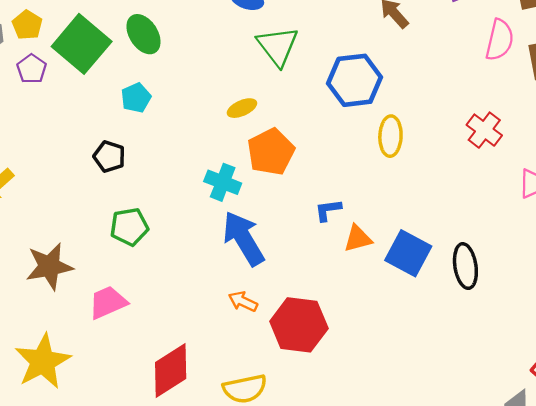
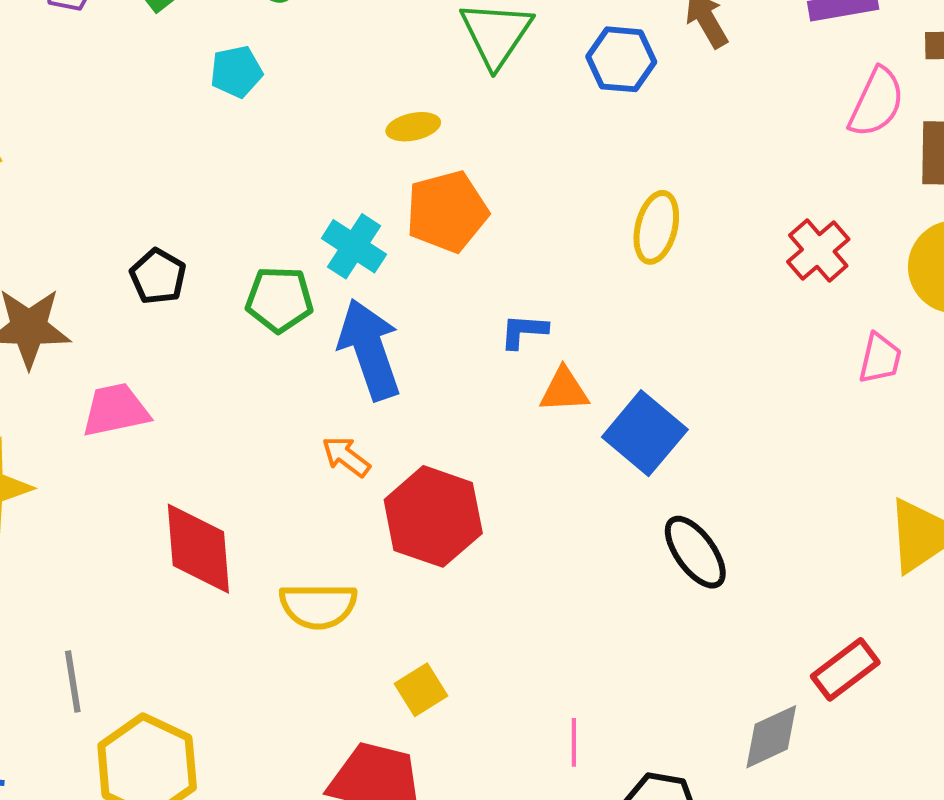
blue hexagon: (355, 80) -> (621, 59), moved, size x0.7
black pentagon: (109, 157) -> (158, 276), moved
green pentagon: (129, 227) -> (279, 299), moved
black ellipse: (465, 266) -> (695, 552), moved, turned -39
red diamond: (171, 371) -> (198, 549), turned -74

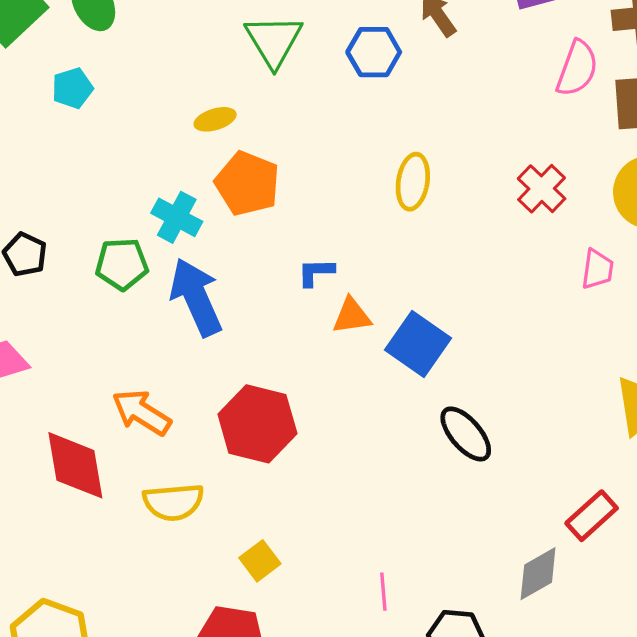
orange pentagon: (447, 211) -> (247, 184), turned -30
orange arrow: (346, 457) -> (142, 412), moved, size x1.5

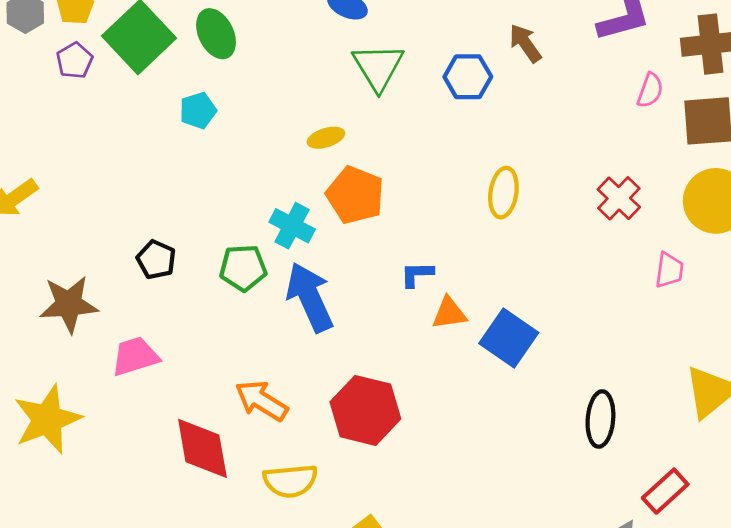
pink semicircle: (577, 68) -> (650, 90), size x0.7
black ellipse: (466, 434) -> (600, 419), moved, turned 46

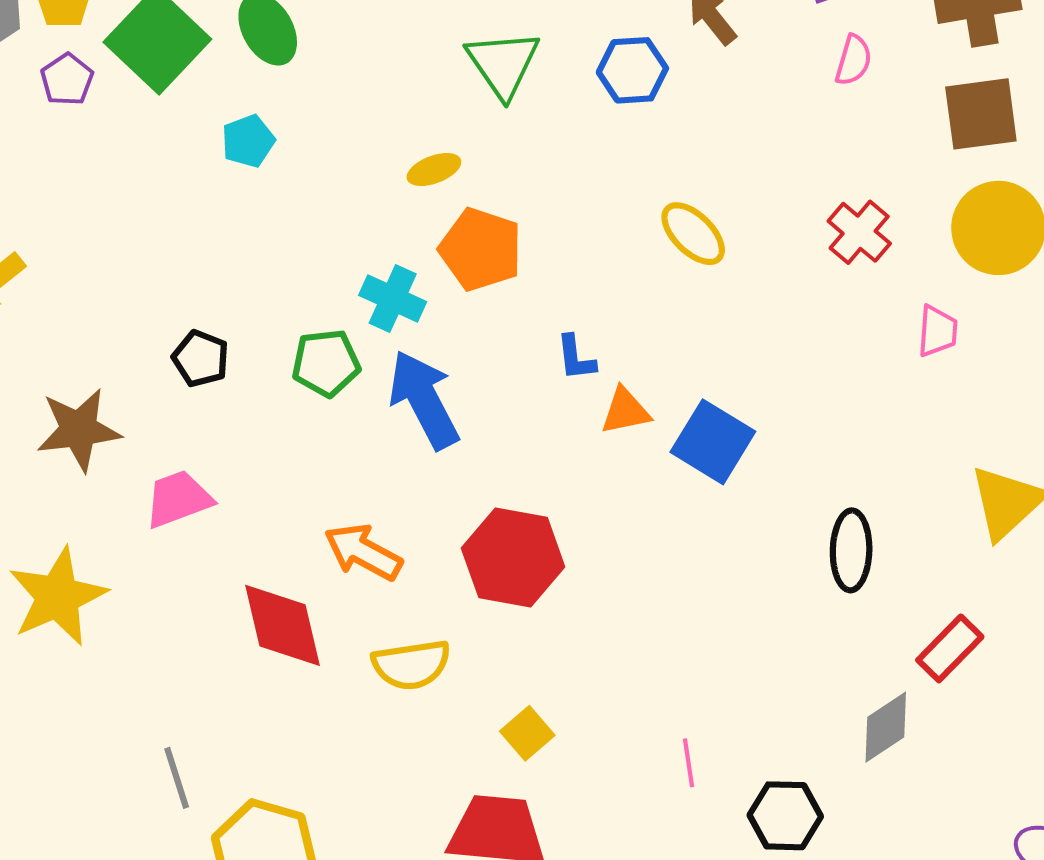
pink semicircle: (650, 90) -> (853, 60), moved
yellow ellipse: (503, 193) -> (693, 234), turned -51
blue L-shape: (417, 274) -> (576, 358), turned -92

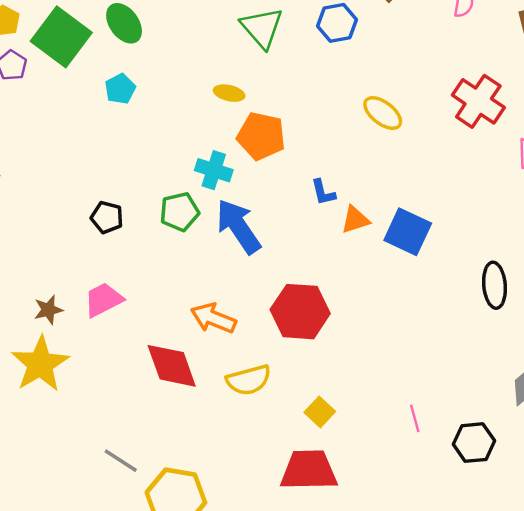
yellow ellipse: (434, 170) -> (229, 93), turned 40
red cross: (859, 232) -> (478, 101), size x1.4
brown star: (79, 430) -> (48, 310), moved, size x0.6
gray line: (177, 778) -> (121, 461), turned -33

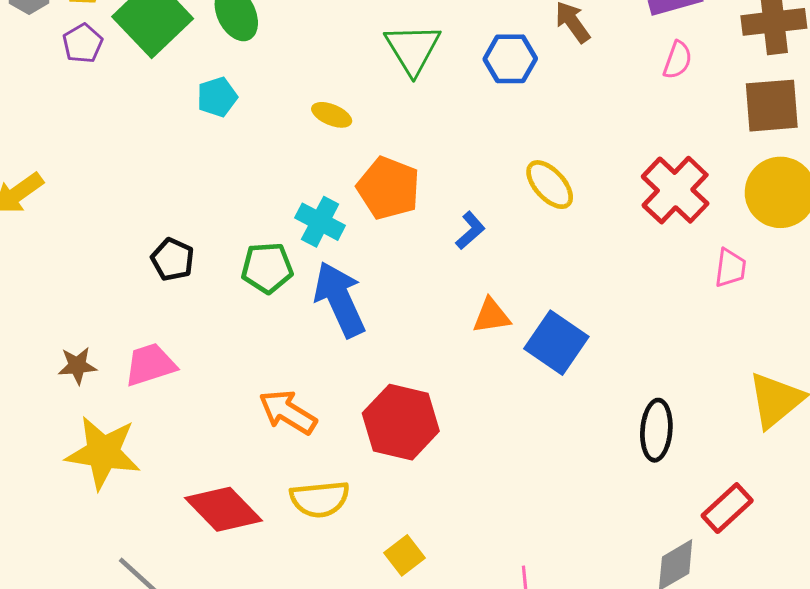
yellow ellipse: (229, 93) -> (332, 115), moved
blue L-shape: (323, 192) -> (470, 230), moved, turned -128
yellow star: (40, 364) -> (103, 453), moved, turned 30
red diamond: (172, 366) -> (224, 509), moved, turned -34

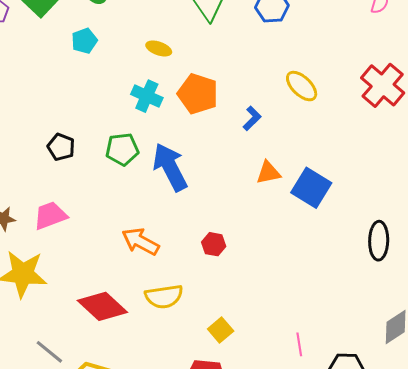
cyan cross: (320, 222) -> (147, 96), moved
red hexagon: (401, 422) -> (214, 244), size x0.5

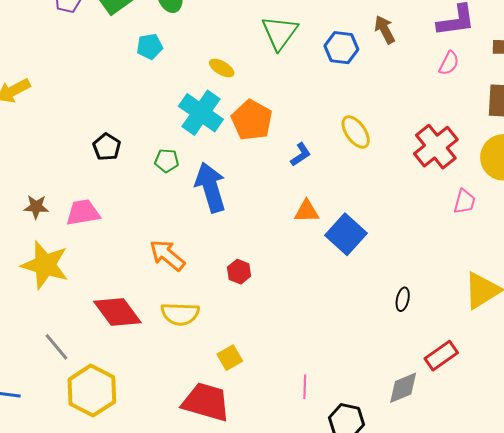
cyan cross: (147, 96) -> (201, 113), size x1.4
green pentagon: (122, 149) -> (167, 161), size x0.7
black ellipse: (379, 241) -> (403, 299), size x0.6

